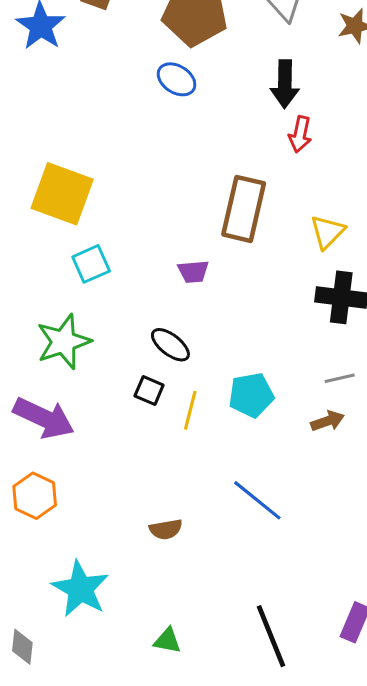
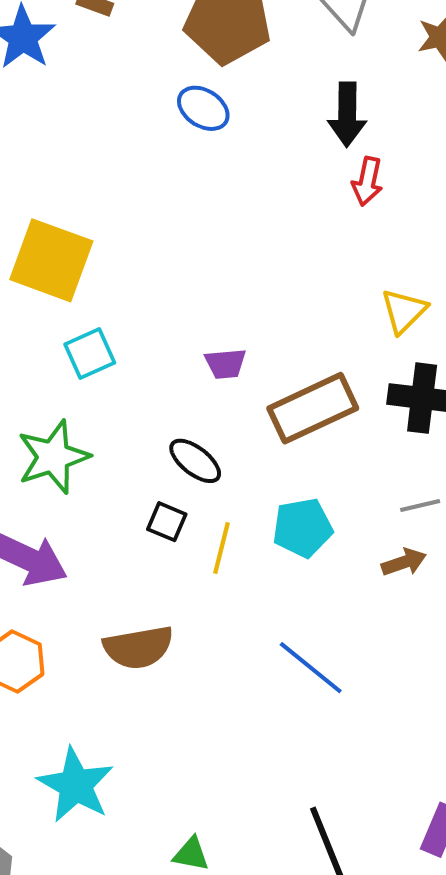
brown rectangle: (244, 209) -> (313, 408), moved, turned 52
brown semicircle: (166, 529) -> (138, 647), moved, size x1.6

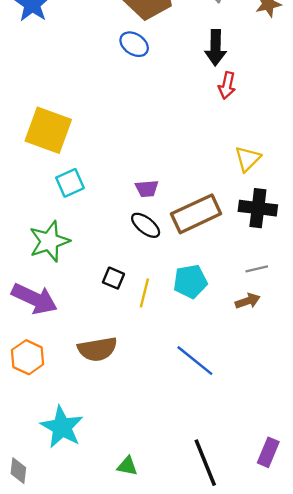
black ellipse: (195, 461) -> (146, 225), moved

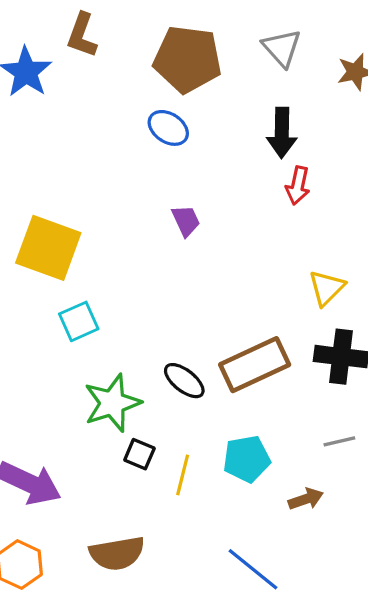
purple trapezoid: (147, 189) -> (186, 221), moved, turned -110
green star: (49, 241) -> (112, 403), moved
brown arrow: (248, 301) -> (306, 499), moved

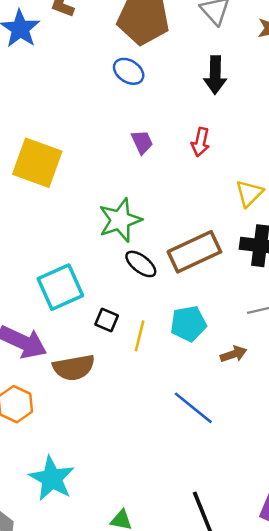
red arrow: (298, 186) -> (201, 142), moved
cyan square: (79, 321) -> (60, 287), moved, size x1.5
green star: (112, 403) -> (120, 220), moved
brown semicircle: (117, 553) -> (74, 368), moved

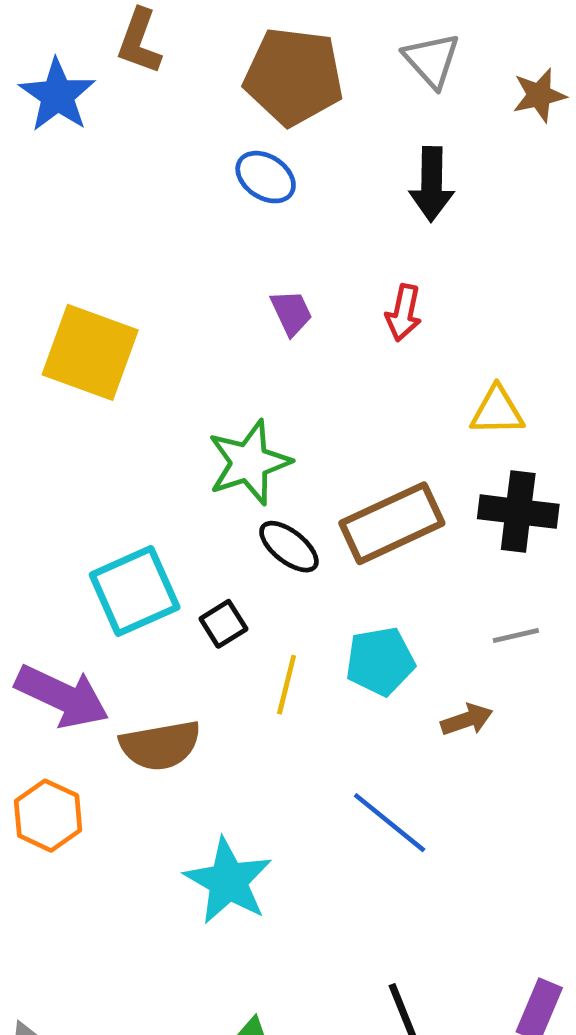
yellow triangle: (249, 193) -> (497, 411), turned 44
black square: (107, 320) -> (223, 624), moved, turned 35
cyan star: (52, 479) -> (228, 881), moved

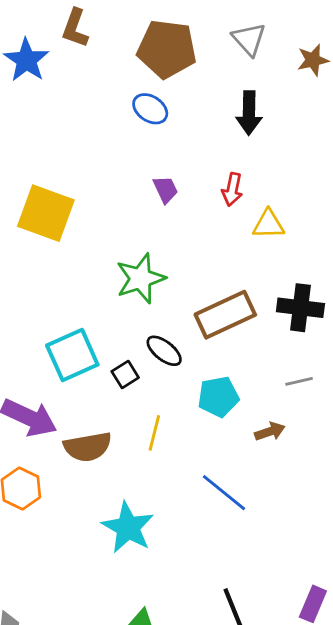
yellow triangle: (497, 411) -> (268, 224), moved
black ellipse: (289, 547) -> (164, 351), moved
yellow line: (287, 685) -> (154, 433), moved

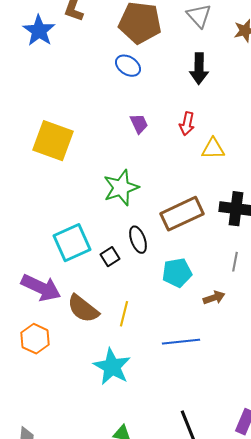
black ellipse: (164, 351) -> (138, 240), turned 32
gray line: (299, 381) -> (235, 262), turned -66
yellow line: (154, 433) -> (124, 314), moved
brown semicircle: (88, 447) -> (83, 309), turned 48
blue line: (224, 493) -> (181, 342), turned -45

